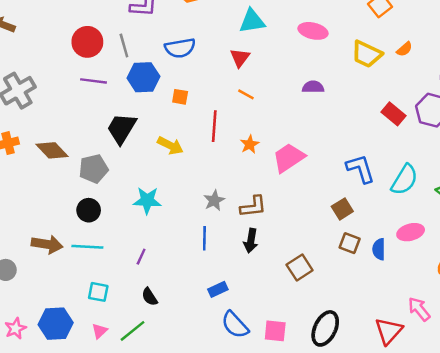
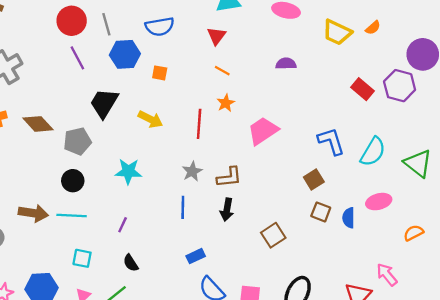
purple line: (93, 81) -> (77, 58), turned 55
red line: (214, 126) -> (199, 124), moved
orange star: (250, 144) -> (226, 103), moved

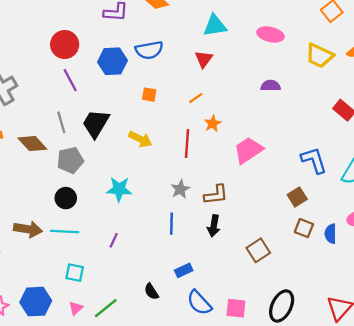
gray line: (106, 24) -> (61, 122), moved
blue hexagon: (125, 54) -> (112, 61), moved
orange line: (222, 71) -> (196, 98), moved, turned -64
black semicircle: (131, 263) -> (151, 292), moved

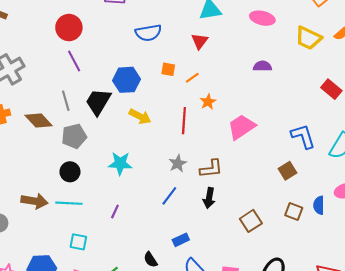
blue hexagon: (112, 61) -> (126, 80), moved
orange square: (149, 95) -> (168, 69), moved
blue line: (171, 224) -> (169, 196), turned 36
brown square: (304, 228) -> (294, 212), moved

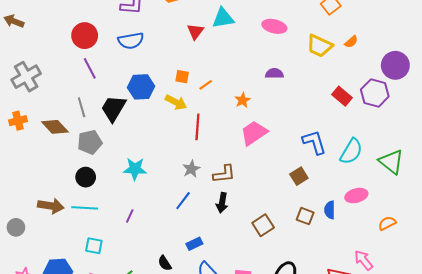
blue semicircle: (148, 33) -> (131, 41), moved
red triangle: (200, 41) -> (195, 31), moved
orange star: (208, 102) -> (243, 100), moved
yellow arrow: (140, 116) -> (176, 102), moved

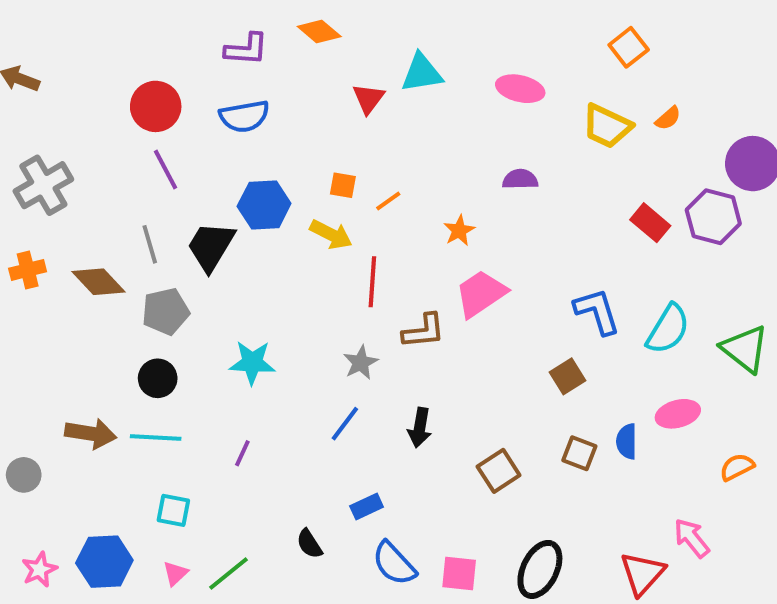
brown L-shape: (224, 174) -> (424, 331), moved

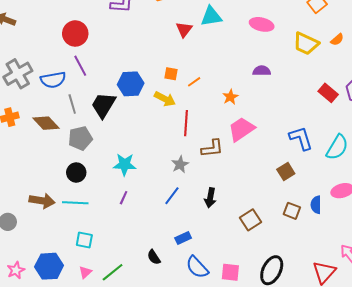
blue semicircle: (244, 116) -> (53, 80), moved
purple line: (242, 453) -> (124, 198), moved

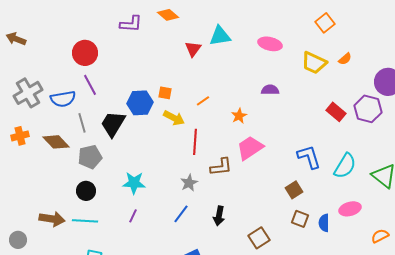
orange square: (171, 74) -> (165, 93), moved
brown square: (292, 211) -> (300, 219), moved

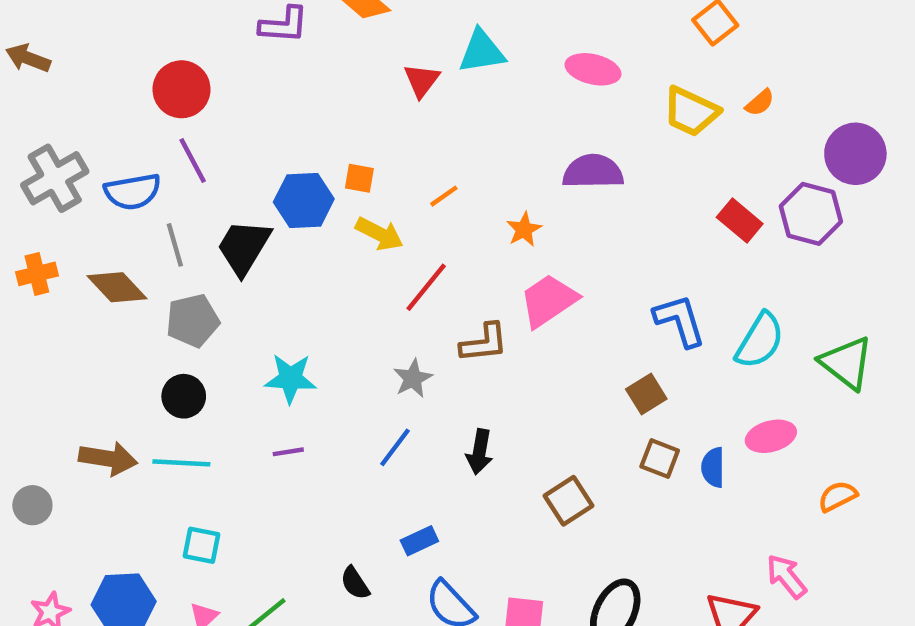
purple semicircle: (270, 90) -> (593, 172), size x1.5
red line: (195, 142) -> (426, 287), turned 35
purple line: (133, 216) -> (288, 452), turned 56

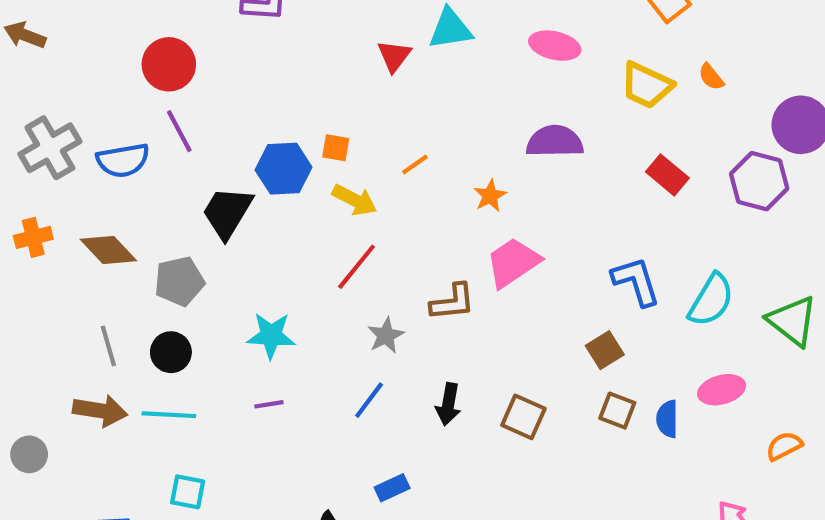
orange semicircle: (760, 103) -> (711, 77), turned 92
red rectangle: (740, 221) -> (667, 175), moved
gray line: (175, 245) -> (108, 346), moved
red line: (426, 287) -> (357, 267), moved
brown square: (568, 501) -> (523, 417), moved, turned -33

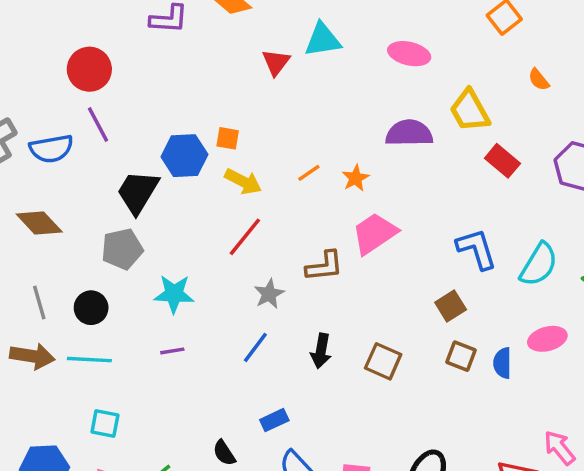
yellow trapezoid: (646, 85) -> (470, 111), moved, turned 36
orange line: (415, 164) -> (309, 173), moved
gray pentagon: (179, 281) -> (122, 249), moved

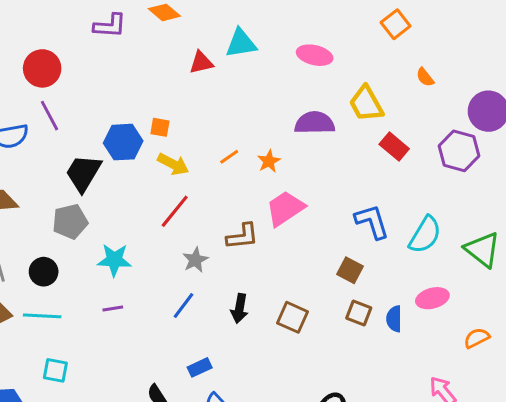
red triangle: (276, 62) -> (201, 63), turned 40
brown square: (451, 306) -> (350, 270), turned -30

